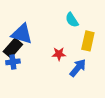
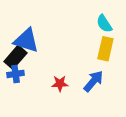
cyan semicircle: (72, 20) -> (104, 24), moved
red star: (59, 54) -> (60, 84), moved

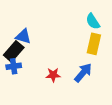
blue triangle: (26, 40) -> (23, 36), size x0.7

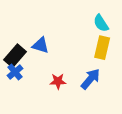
blue triangle: (23, 36) -> (41, 45), moved
blue cross: (14, 66) -> (15, 72), turned -32

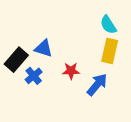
blue cross: (15, 72) -> (34, 76), moved
red star: (58, 81) -> (71, 71), moved

